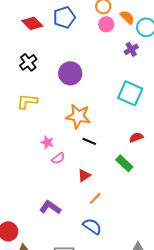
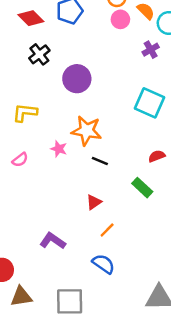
black cross: (28, 62) -> (39, 54), moved
pink star: (47, 142) -> (59, 149), moved
pink semicircle: (58, 158) -> (20, 160), moved

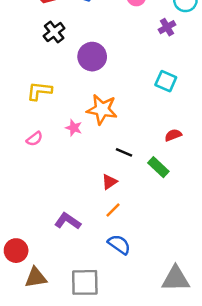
cyan square: (149, 103) -> (166, 81), size x0.7
black line: (100, 161) -> (124, 152), moved
orange line: (107, 230) -> (113, 210), moved

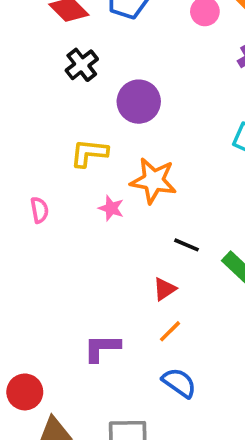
yellow L-shape: (39, 91) -> (89, 153), moved
pink semicircle: (34, 139) -> (40, 210), moved, turned -63
purple L-shape: (68, 221) -> (102, 348), turned -35

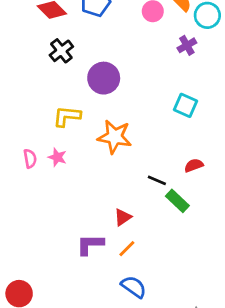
pink star: (111, 208) -> (57, 157), moved
black line: (187, 245) -> (157, 180), moved
purple L-shape: (102, 348) -> (90, 245), moved

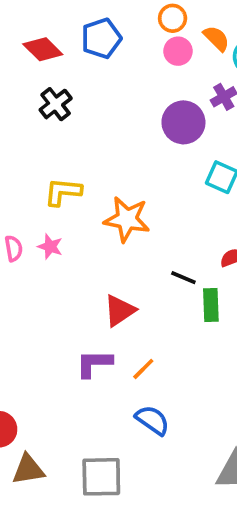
purple circle: (104, 78) -> (183, 122), moved
green rectangle: (177, 201) -> (211, 305), turned 45
red triangle: (123, 217) -> (120, 311), moved, size x1.4

